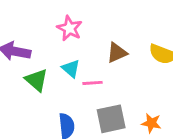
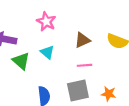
pink line: (92, 83) -> (84, 65), moved

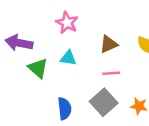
cyan triangle: (47, 52) -> (68, 58), turned -32
gray square: (78, 91) -> (104, 102), turned -30

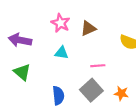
brown triangle: (109, 44) -> (88, 28), moved
green triangle: (38, 68) -> (22, 72), moved

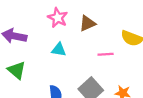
pink line: (98, 66) -> (106, 54), moved

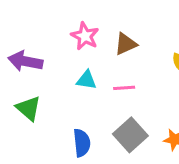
pink line: (106, 54) -> (124, 88), moved

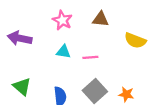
brown triangle: (126, 44) -> (100, 19), moved, turned 30
green triangle: (28, 108) -> (22, 87), moved

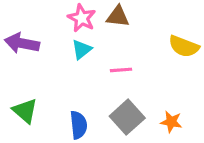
brown triangle: (100, 19) -> (118, 16), moved
cyan triangle: (63, 52) -> (82, 49), moved, turned -48

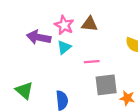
purple arrow: (22, 43) -> (39, 37), moved
gray square: (127, 117) -> (106, 85), moved, turned 35

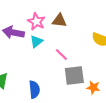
pink line: (92, 62) -> (61, 54), turned 48

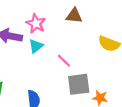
brown triangle: (59, 20) -> (74, 16), moved

